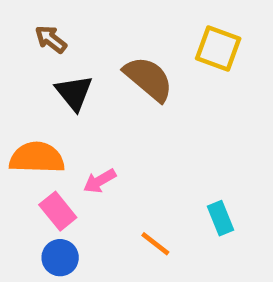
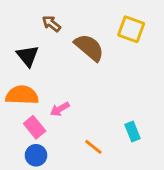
brown arrow: (51, 39) -> (51, 24), moved
black triangle: (74, 93) -> (28, 56), moved

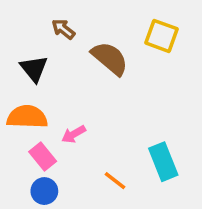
cyan rectangle: (133, 131) -> (163, 162), size x1.5

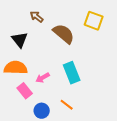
cyan rectangle: (163, 162) -> (72, 73), moved
blue circle: (44, 191) -> (42, 111), moved

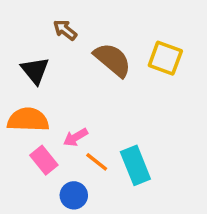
yellow square: (94, 21) -> (165, 58), moved
cyan rectangle: (72, 73) -> (135, 165), moved
orange line: (67, 105) -> (97, 162), moved

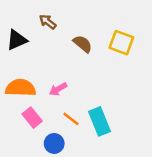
brown semicircle: (113, 60) -> (83, 44), size x0.7
black triangle: (35, 70) -> (17, 40), moved, turned 45
pink arrow: (76, 137) -> (58, 89), moved

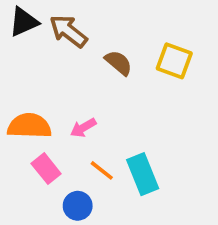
brown arrow: (48, 22) -> (68, 31), size x1.5
black triangle: (17, 40) -> (24, 22), moved

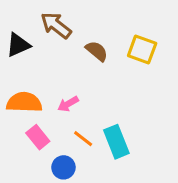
black triangle: (24, 22) -> (18, 45), moved

